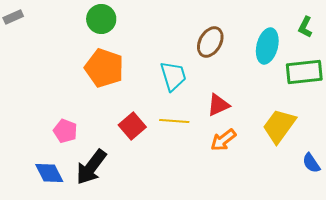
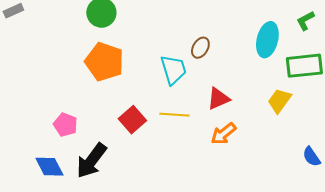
green L-shape: (305, 27) -> (305, 21), turned 35
brown ellipse: (210, 42) -> (200, 48), moved, size x0.7
yellow trapezoid: (279, 126) -> (279, 101), moved, size x0.7

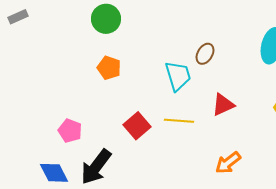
orange pentagon: (104, 62) -> (109, 68), size x0.6
orange arrow: (223, 134) -> (228, 163), moved

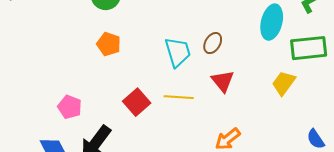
brown ellipse: (205, 54) -> (213, 43), moved
red triangle: (223, 105) -> (223, 81), turned -45

